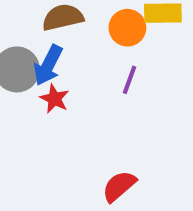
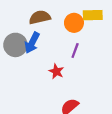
red star: (54, 99) -> (56, 71), moved

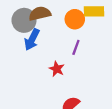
gray circle: (15, 45) -> (24, 20), moved

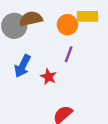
blue arrow: (32, 40) -> (23, 66), moved

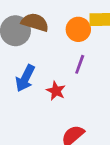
brown semicircle: (31, 19) -> (35, 22), turned 30

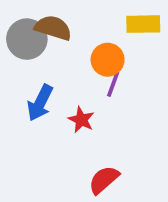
orange circle: (78, 29) -> (108, 60), moved

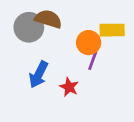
yellow rectangle: (143, 24) -> (112, 30), moved

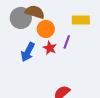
orange circle: (89, 43) -> (46, 29), moved
red star: (69, 87) -> (50, 48), moved

